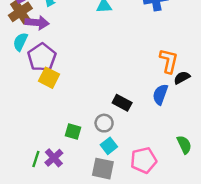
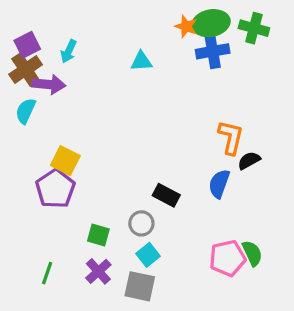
purple pentagon: (42, 57) -> (55, 189), moved
purple cross: (54, 158) -> (98, 271), moved
pink pentagon: (144, 160) -> (227, 258), moved

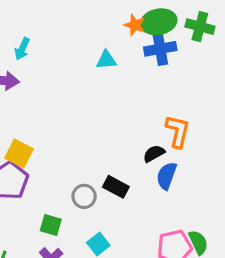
cyan triangle: (141, 61) -> (106, 60), moved
black semicircle: (249, 161) -> (154, 154), moved
gray circle: (141, 223) -> (84, 196), moved

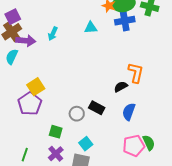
cyan arrow: (22, 49) -> (53, 34), moved
yellow square: (19, 154) -> (36, 87), turned 30
blue semicircle: (167, 176) -> (129, 112), moved

